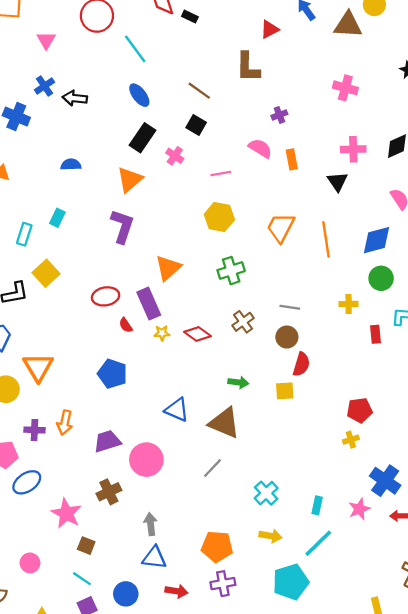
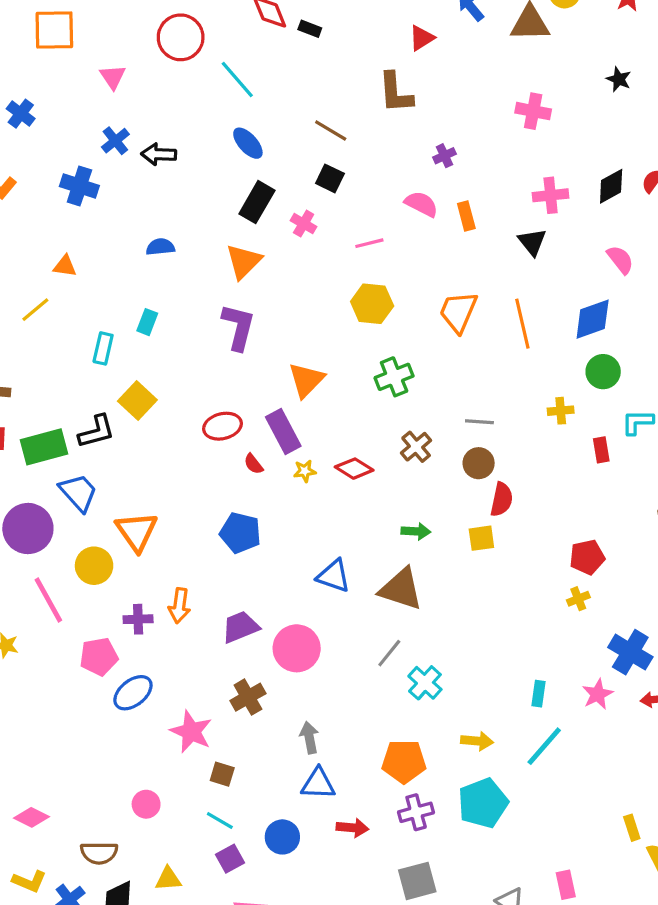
cyan cross: (266, 493) -> (425, 683), moved
cyan pentagon: (291, 582) -> (483, 803), moved

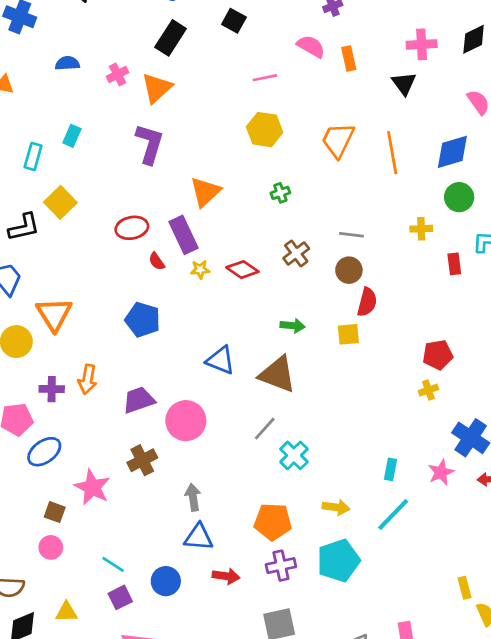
pink cross: (304, 224) -> (118, 74), moved, turned 30
blue semicircle: (160, 247) -> (67, 63), moved
green cross: (394, 377) -> (280, 193), size x0.6
brown square: (222, 774) -> (55, 512), moved

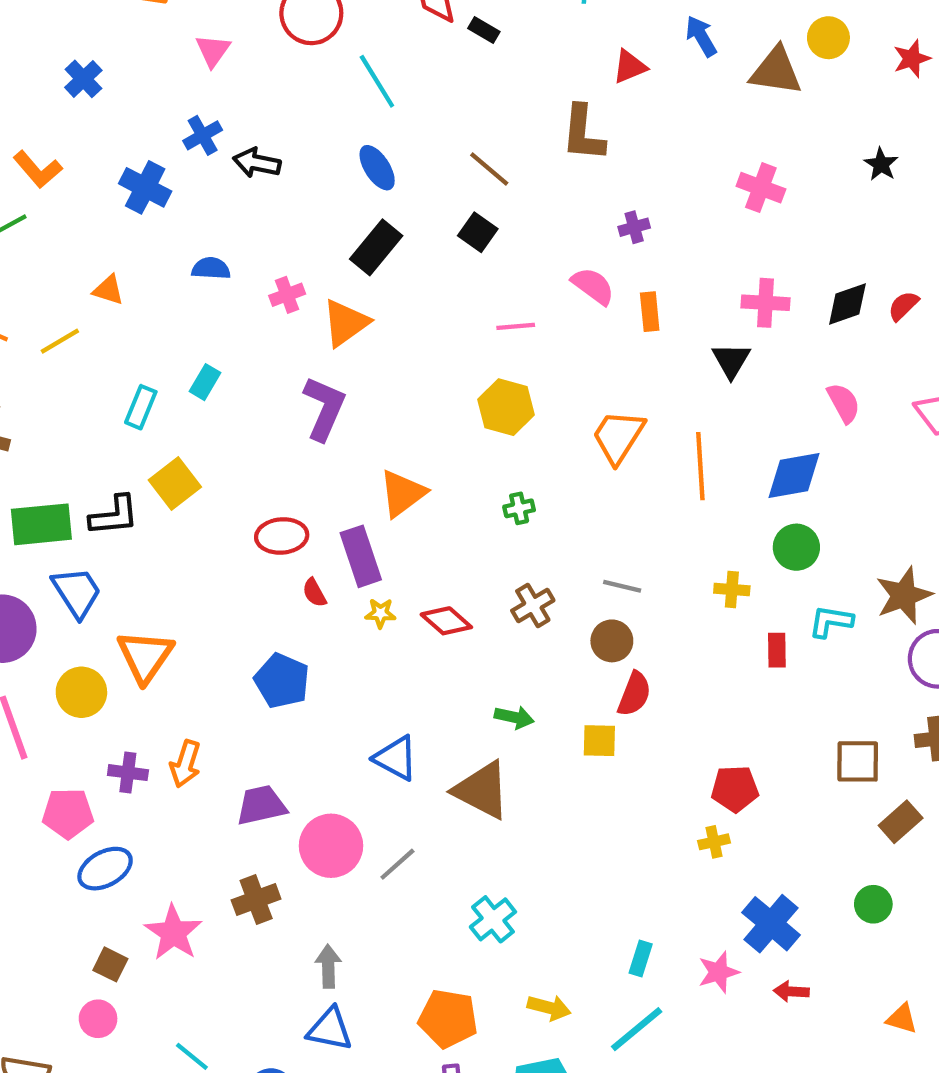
gray line: (265, 429) -> (397, 864), moved

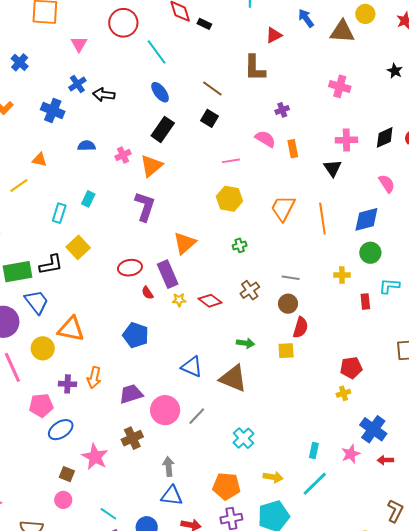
orange triangle: (145, 656) -> (71, 329), turned -48

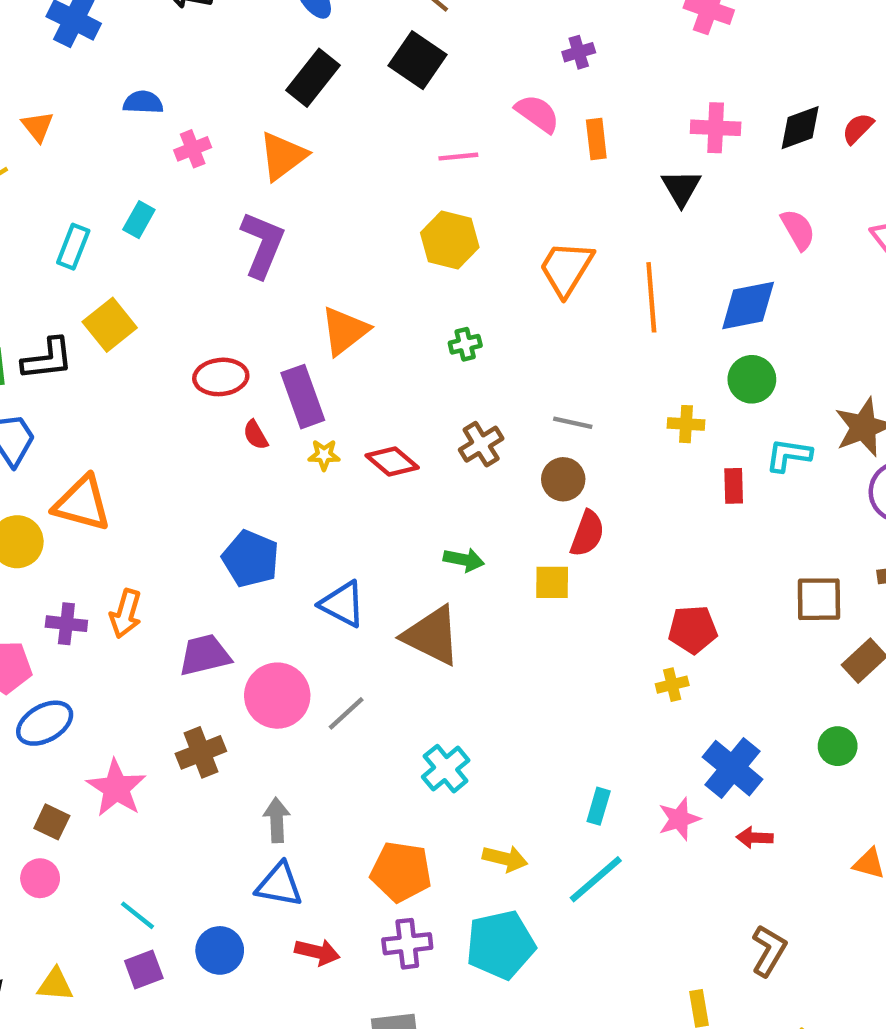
black square: (209, 118) -> (418, 60), size x1.4
pink cross: (123, 155) -> (193, 149), moved
orange triangle: (40, 160) -> (38, 126), turned 35
blue pentagon: (136, 335) -> (251, 559), moved

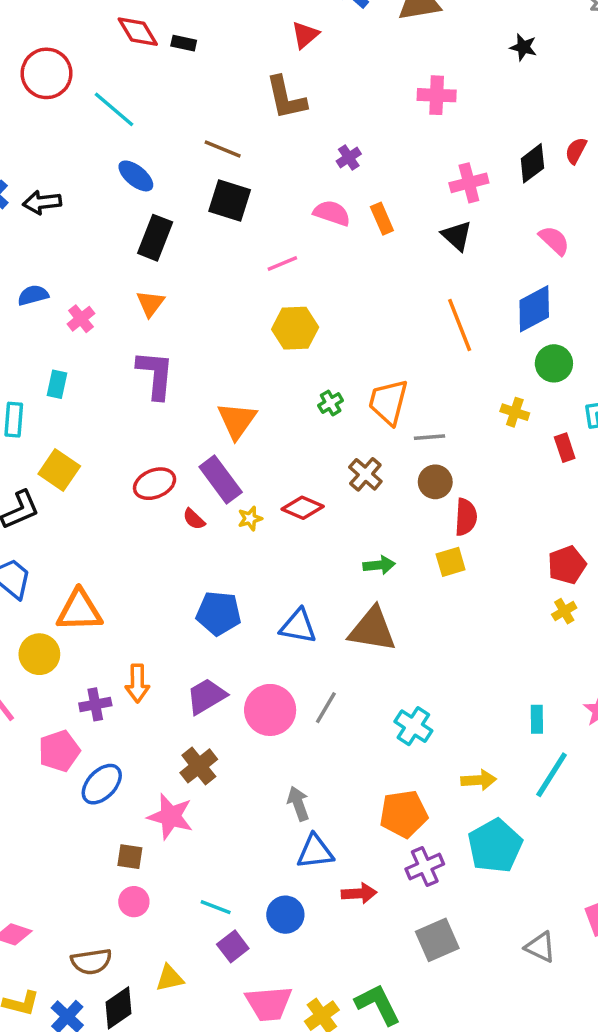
orange triangle: (283, 156) -> (150, 303), size x0.7
orange trapezoid: (566, 268) -> (388, 402), moved
yellow cross: (686, 424) -> (515, 412), turned 32
brown cross: (201, 752) -> (199, 766), moved

